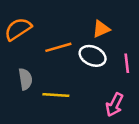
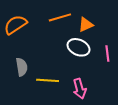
orange line: (58, 47) -> (60, 17), moved
pink arrow: (115, 105) -> (80, 89), moved, turned -42

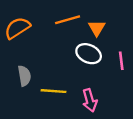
orange triangle: (86, 25) -> (97, 28), turned -35

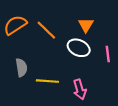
orange line: (68, 20) -> (46, 30), moved, turned 60

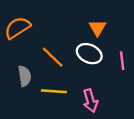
orange line: (46, 30) -> (53, 57), moved

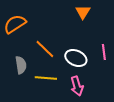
orange triangle: (97, 28) -> (83, 12), moved
white ellipse: (89, 54) -> (76, 58), moved

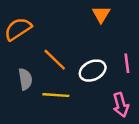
white ellipse: (76, 58) -> (93, 71), turned -50
pink arrow: (77, 86) -> (121, 105), moved

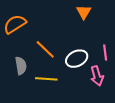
pink arrow: (121, 105) -> (97, 76), moved

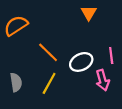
gray semicircle: (21, 66) -> (16, 82), moved
yellow line: (46, 79) -> (49, 83), turned -65

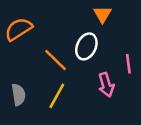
white ellipse: (81, 62) -> (86, 46), moved, turned -40
pink arrow: (103, 80) -> (106, 85), moved

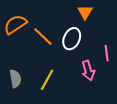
orange line: (56, 60) -> (43, 37), moved

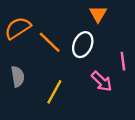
pink arrow: (88, 70) -> (102, 81), turned -30
gray semicircle: (15, 79) -> (18, 77), moved

